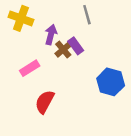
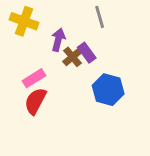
blue hexagon: (111, 82) -> (108, 90), moved
red semicircle: (45, 102) -> (35, 101), moved

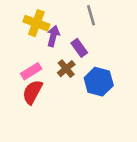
yellow cross: (24, 21) -> (36, 23), moved
brown cross: (72, 57) -> (66, 69), moved

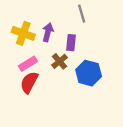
yellow cross: (36, 23) -> (23, 33), moved
purple rectangle: (79, 48) -> (71, 43), turned 42

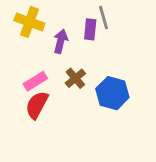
yellow cross: (23, 33) -> (29, 22), moved
purple rectangle: (71, 43) -> (90, 29), moved

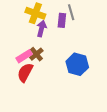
yellow cross: (29, 22) -> (35, 13), moved
brown cross: (75, 78) -> (36, 54), moved

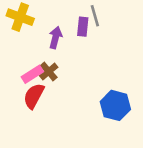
yellow cross: (35, 13) -> (20, 17), moved
blue hexagon: (77, 64) -> (115, 105), moved

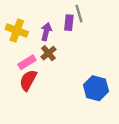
yellow cross: (20, 17) -> (17, 31), moved
brown cross: (49, 71) -> (48, 53), moved

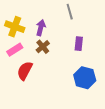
purple rectangle: (69, 23) -> (79, 44), moved
pink rectangle: (27, 62) -> (15, 50), moved

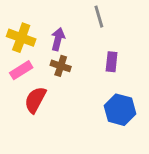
brown cross: (43, 47) -> (61, 66), turned -32

